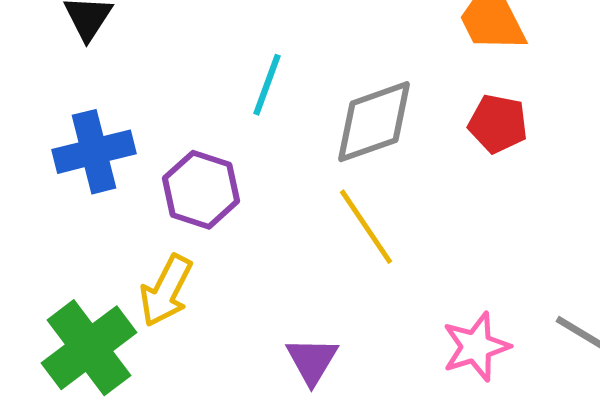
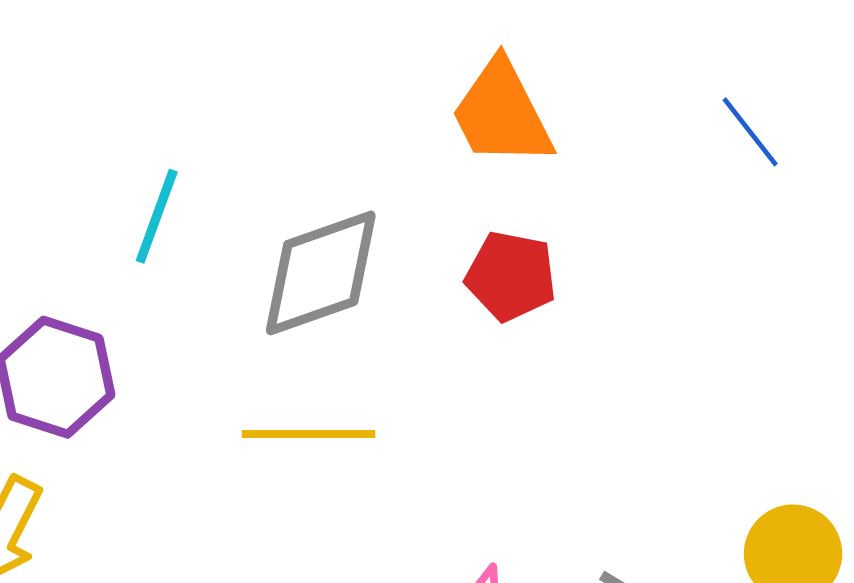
yellow line: (366, 227) -> (308, 434), turned -56

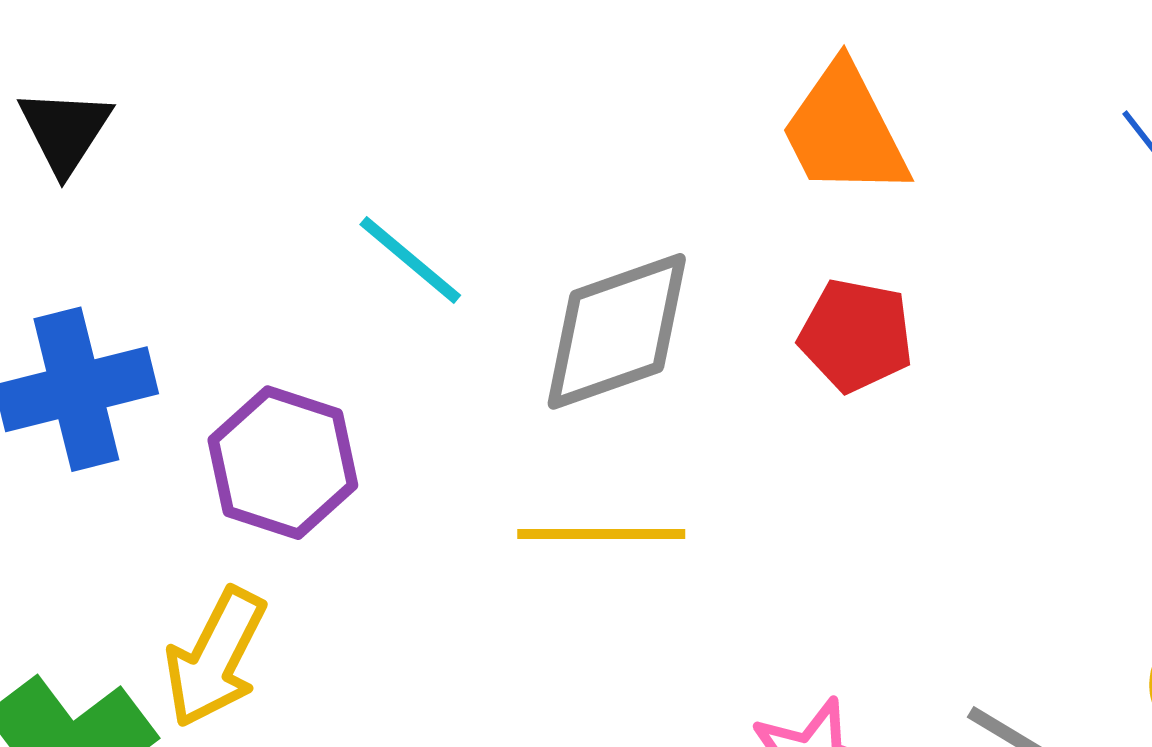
cyan line: (157, 216) -> (410, 260), turned -70

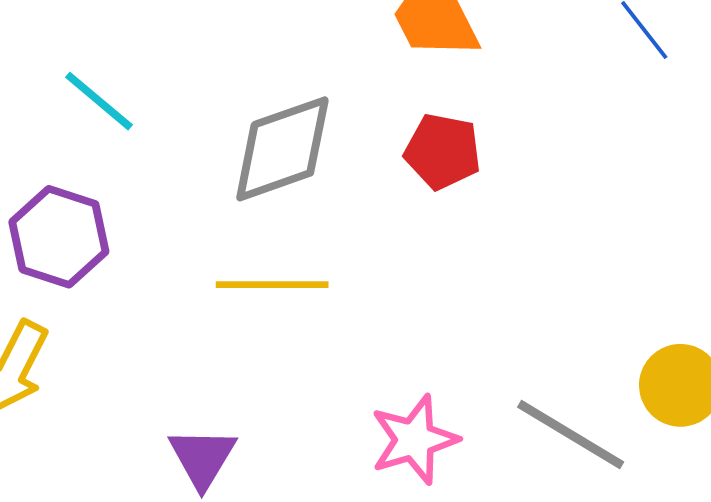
cyan line: (410, 260) -> (99, 101), moved

